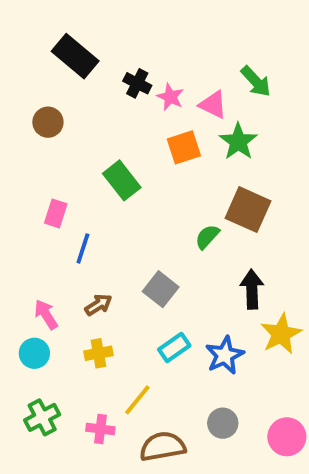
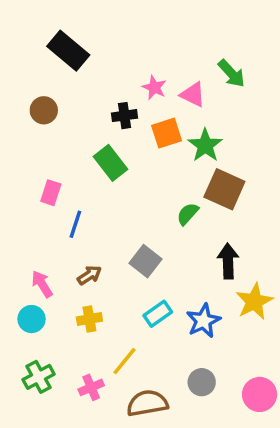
black cross: (137, 83) -> (124, 116), moved, turned -35
green star: (238, 142) -> (205, 145), moved
pink cross: (100, 429) -> (91, 387), turned -30

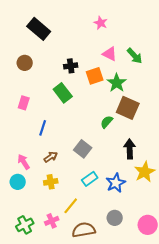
green arrow: (231, 73) -> (135, 56), moved
pink star: (154, 87) -> (101, 23), moved
pink rectangle: (51, 193) -> (24, 103), moved
green cross: (39, 377) -> (25, 225), moved

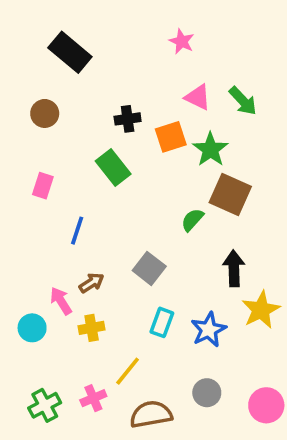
pink arrow: (24, 162) -> (61, 301), moved
cyan rectangle: (90, 179) -> (162, 322), turned -35

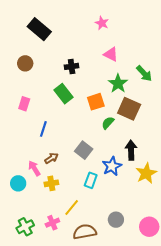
green arrow: (243, 101) -> (144, 73), moved
orange square: (171, 137) -> (96, 102), moved
blue star: (209, 330) -> (112, 166), moved

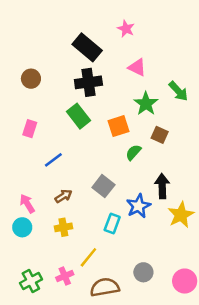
black rectangle: (39, 29) -> (87, 47), moved
black cross: (72, 66) -> (88, 82), size x1.5
brown square: (129, 109) -> (160, 135), size x0.6
blue line: (43, 129) -> (53, 160), turned 35
pink arrow: (34, 168) -> (27, 204), moved

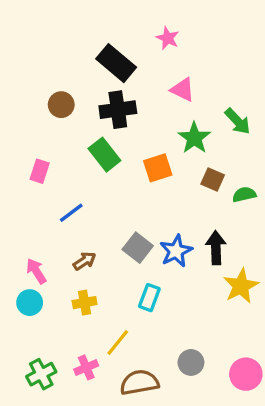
brown circle: (31, 79) -> (61, 105), moved
green semicircle: (133, 152) -> (244, 194), moved, turned 35
blue star: (138, 206) -> (176, 251), moved

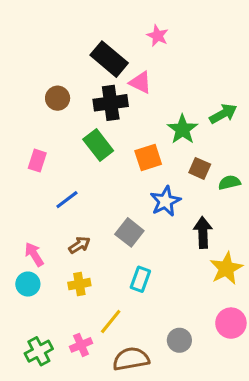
pink triangle: (183, 90) -> (140, 83), moved
green arrow: (238, 121) -> (223, 114), turned -76
blue star: (176, 251) -> (165, 201), moved
pink circle: (246, 374) -> (231, 323), moved

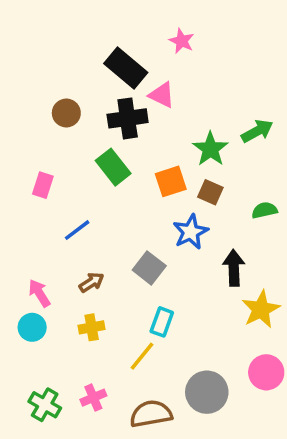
brown square: (200, 168) -> (210, 192), moved
yellow line: (111, 322) -> (142, 356), moved
gray circle: (179, 340) -> (207, 392), size x1.5
green cross: (39, 351) -> (45, 405), turned -32

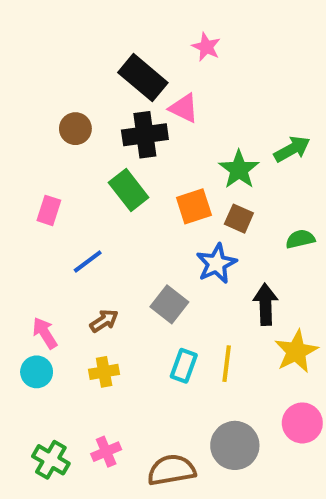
yellow line: (142, 356) -> (227, 364), moved, turned -32

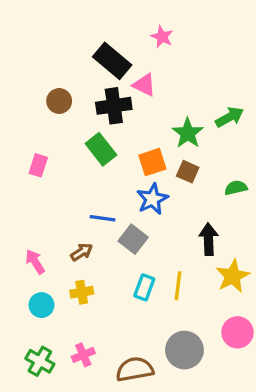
blue line: (88, 261) -> (103, 218), moved, turned 45
blue star: (216, 264) -> (152, 199), moved
cyan circle: (37, 372) -> (41, 305), moved

